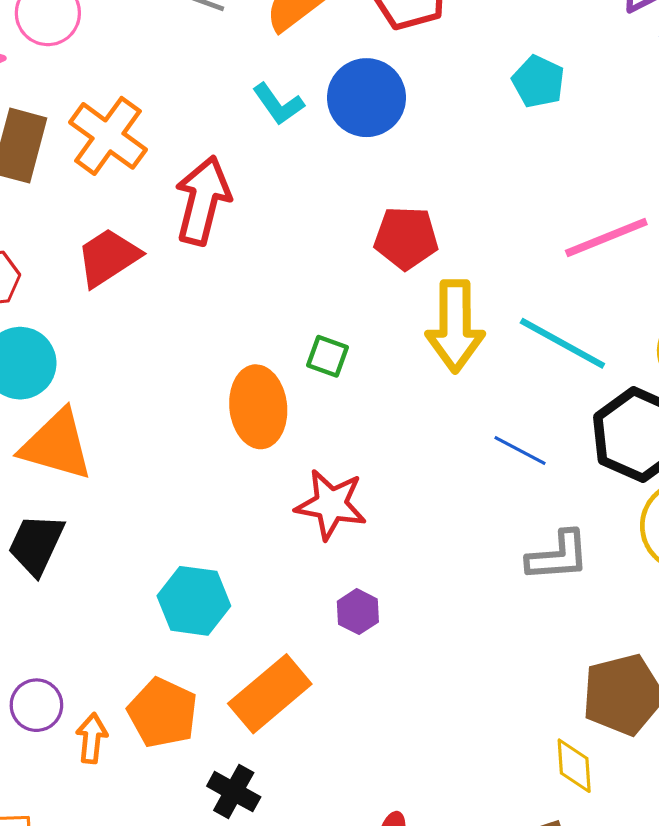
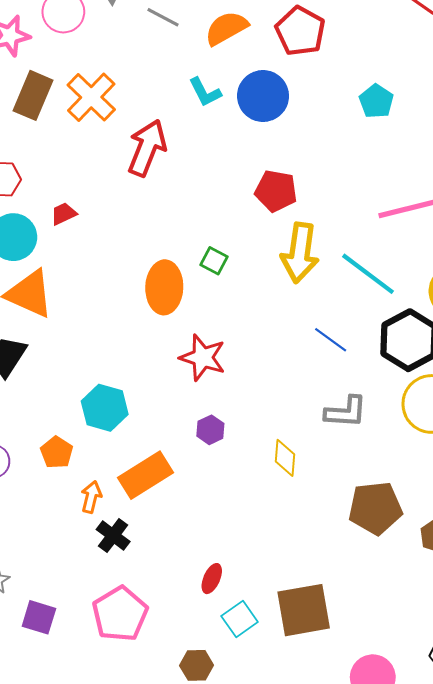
red trapezoid: (108, 257) -> (64, 214), moved, size x0.6
orange pentagon: (163, 713) -> (57, 452), moved, size x0.7
orange arrow: (92, 738) -> (91, 497), moved
yellow diamond: (574, 766) -> (285, 458), moved

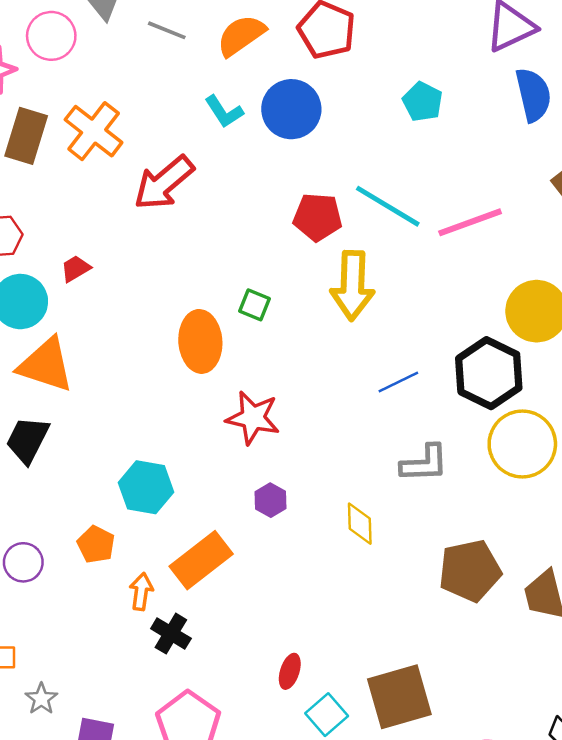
red arrow: (147, 148) -> (164, 183), turned -146
cyan line: (368, 274) -> (388, 206), moved
blue line: (331, 340) -> (398, 382), turned -56

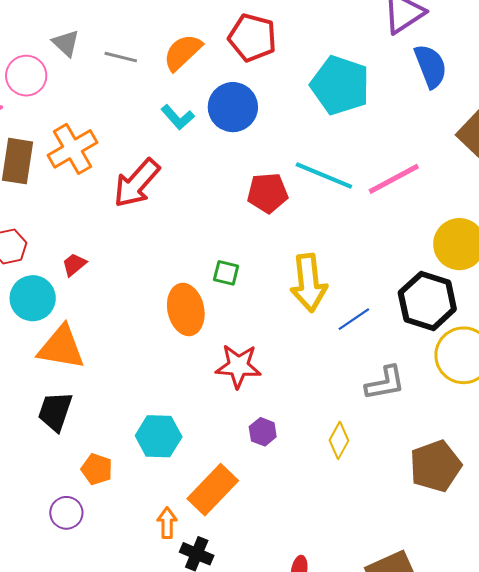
cyan pentagon: (423, 102) -> (340, 85), size x1.8
orange cross: (94, 131) -> (73, 149), turned 30
yellow arrow: (352, 285) -> (309, 283), moved
yellow diamond: (360, 524) -> (339, 440), turned 39
orange pentagon: (96, 544) -> (97, 469), moved

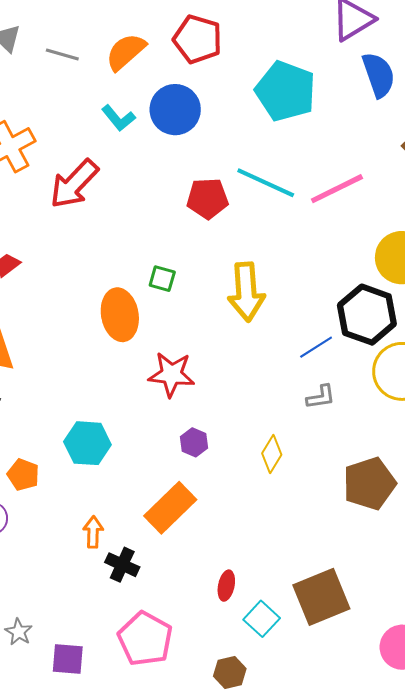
blue line: (354, 319) -> (316, 347), moved
gray L-shape: (385, 383) -> (321, 397), size x0.7
orange rectangle: (213, 490) -> (170, 508), moved

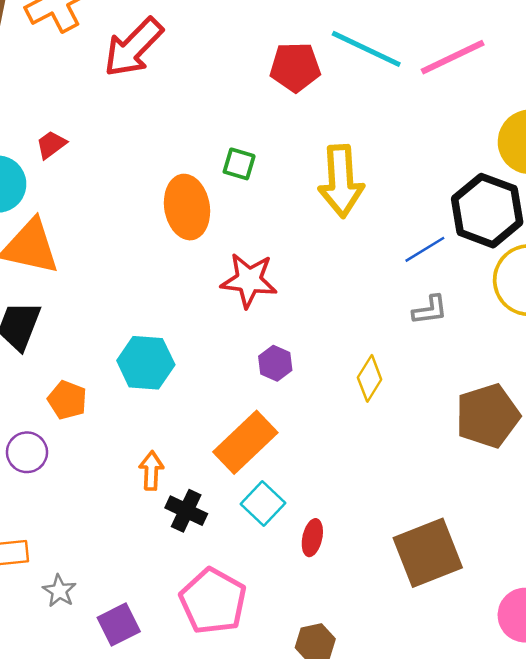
cyan square: (262, 619) -> (263, 503), moved
purple square: (68, 659) -> (119, 624), turned -32

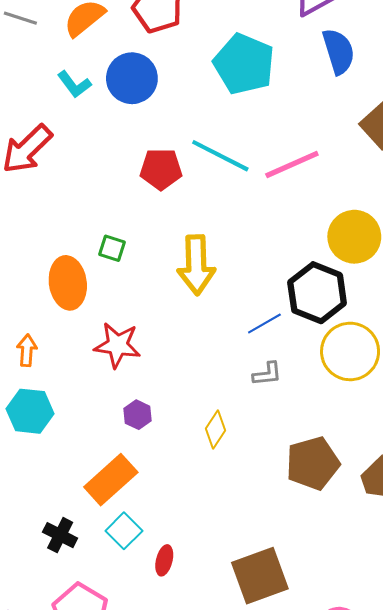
orange arrow: (151, 471) -> (27, 350), moved

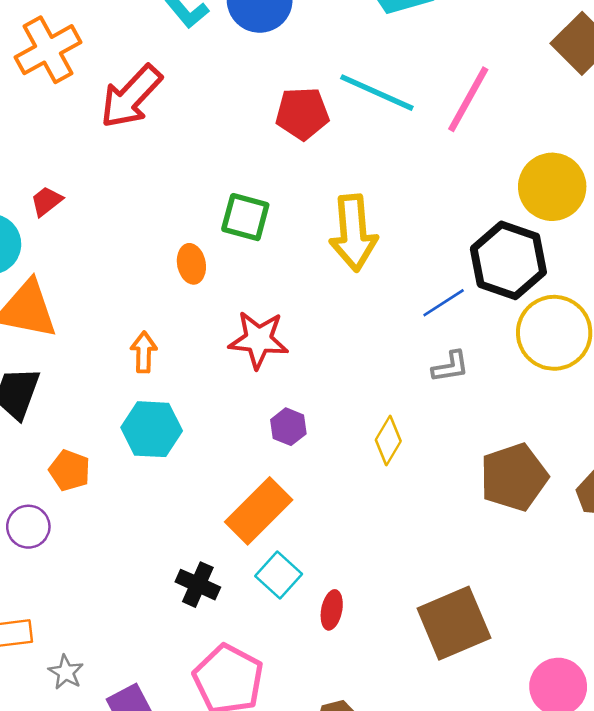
pink line: (292, 165) -> (468, 99), turned -34
green square: (112, 248) -> (245, 217), size x1.4
orange ellipse: (68, 283) -> (191, 264), size x0.6

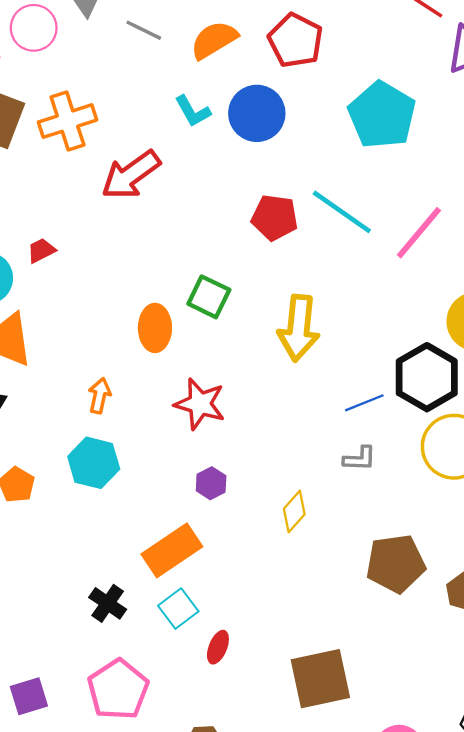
orange ellipse: (191, 264) -> (155, 328), size x1.4

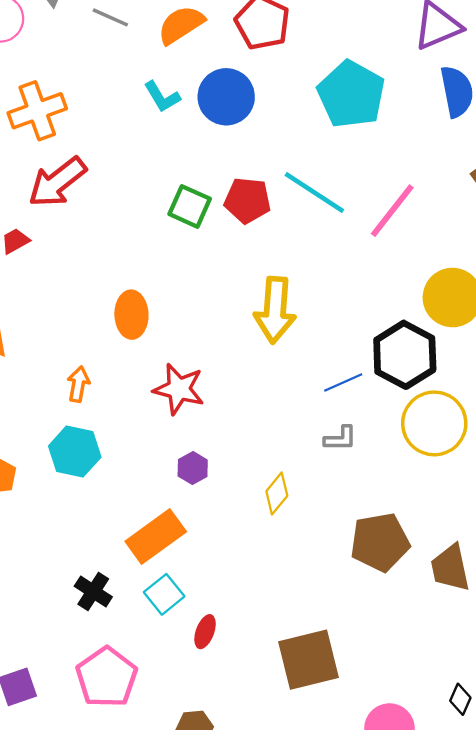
red arrow: (131, 175) -> (57, 182), moved
green square: (209, 297) -> (190, 206), moved

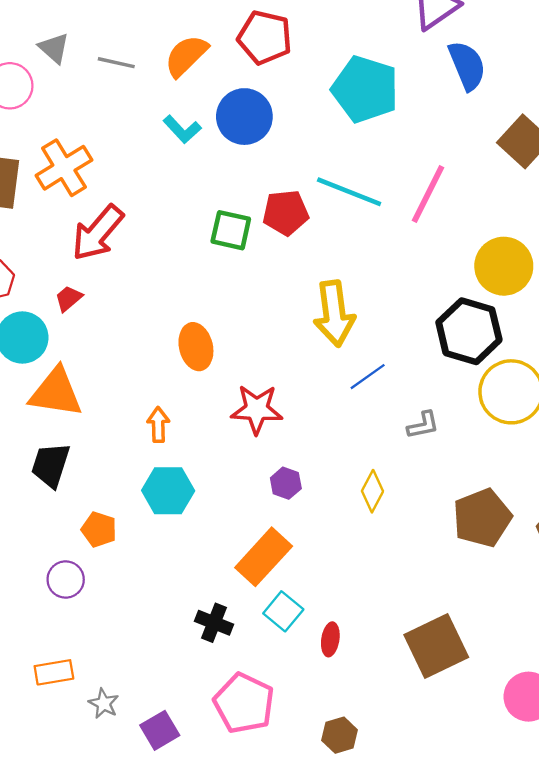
blue line: (343, 383) -> (368, 377), moved

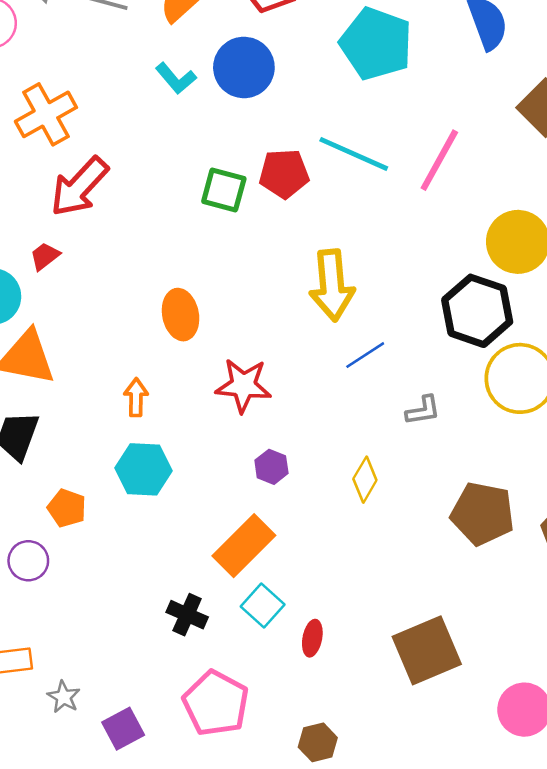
brown pentagon: (482, 518) -> (483, 514), turned 30

